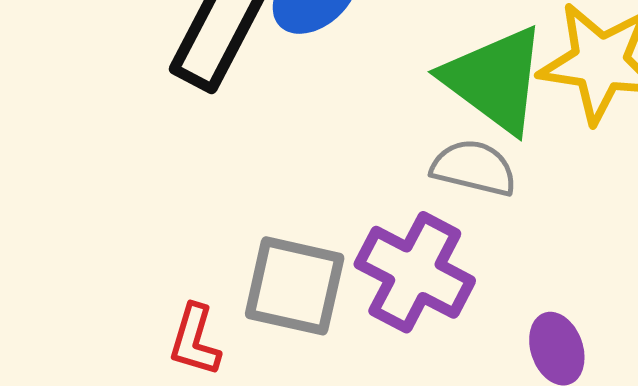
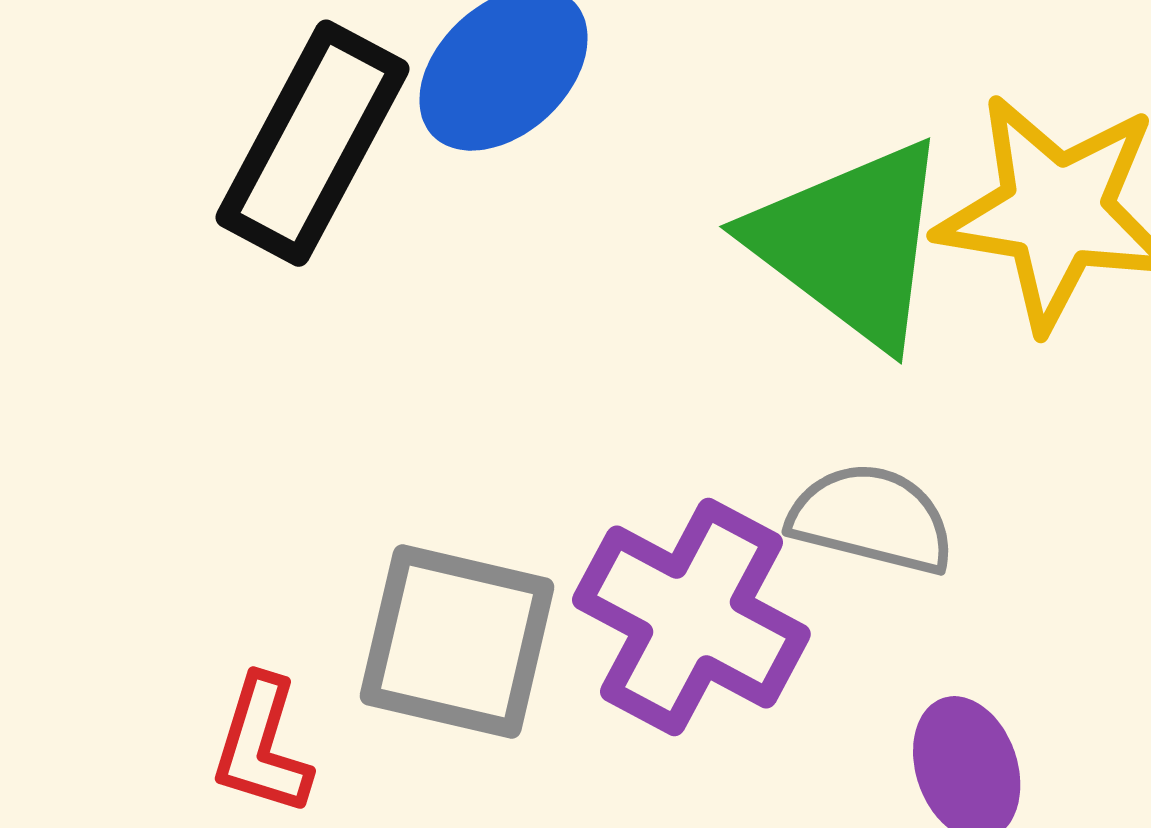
gray semicircle: (474, 168) -> (872, 519), moved

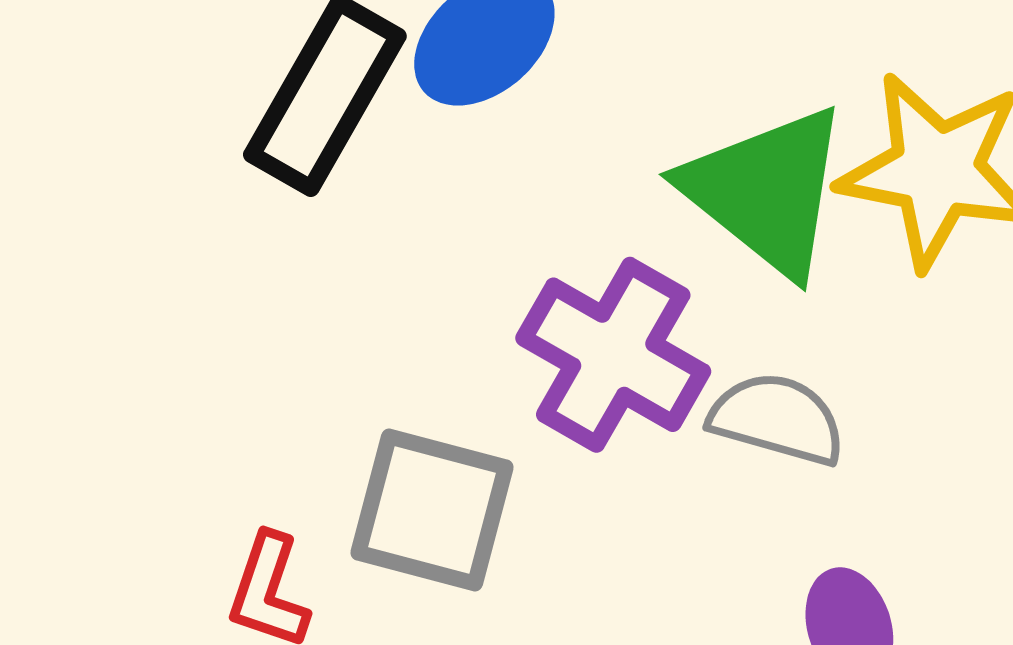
purple cross: (691, 617) -> (613, 355), moved

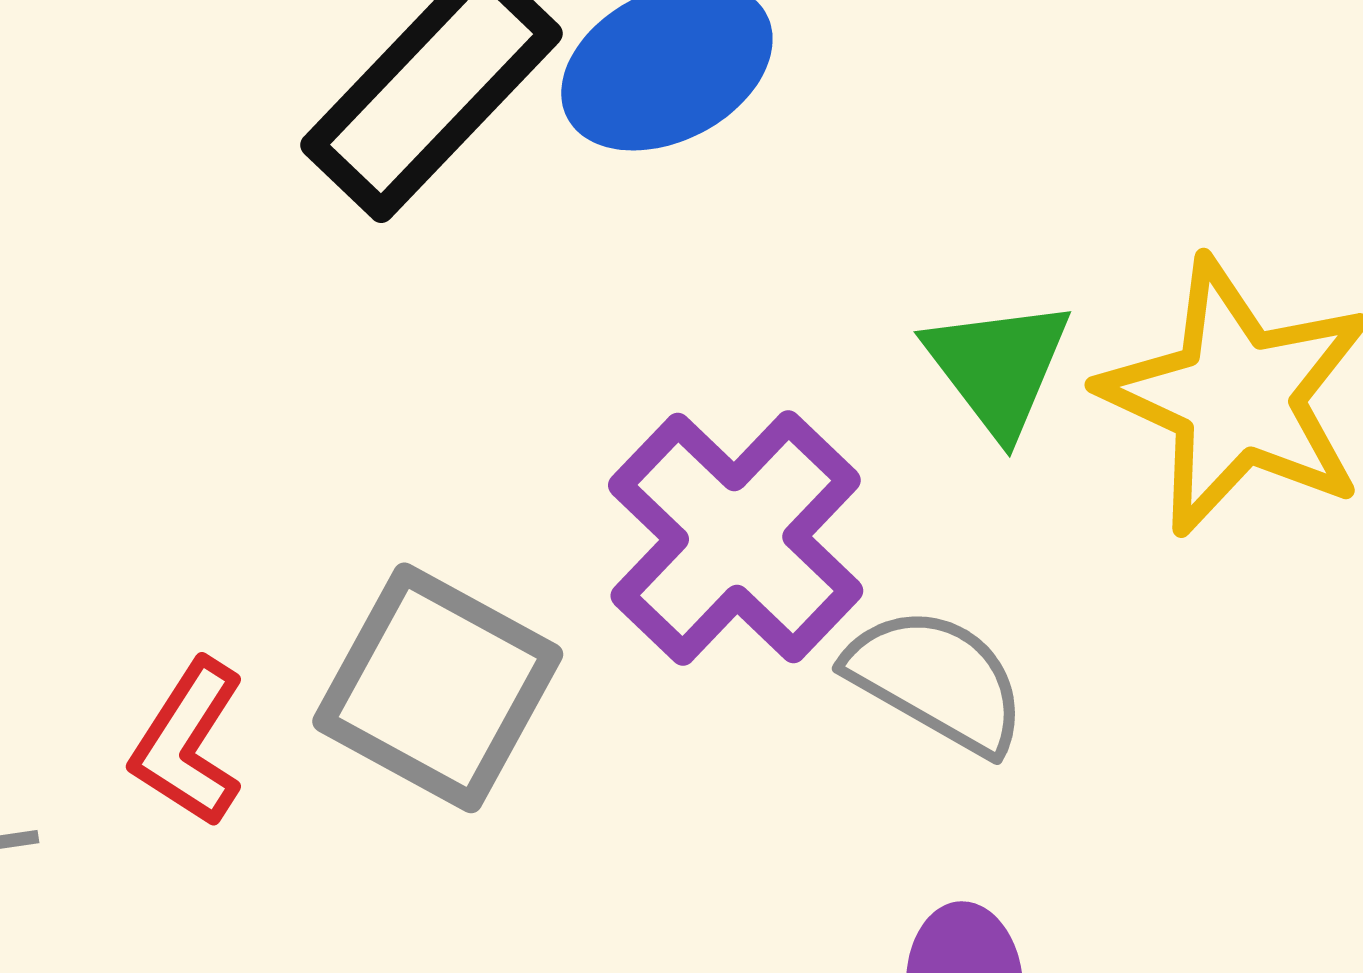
green triangle: (766, 191) -> (998, 367), size x0.6

